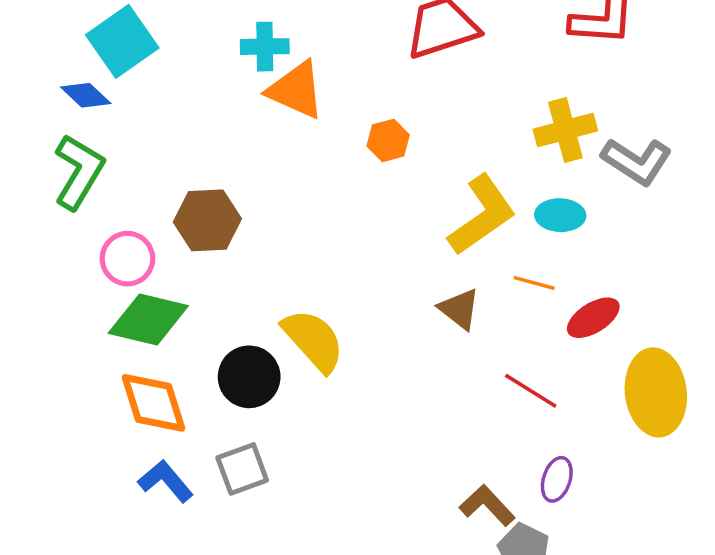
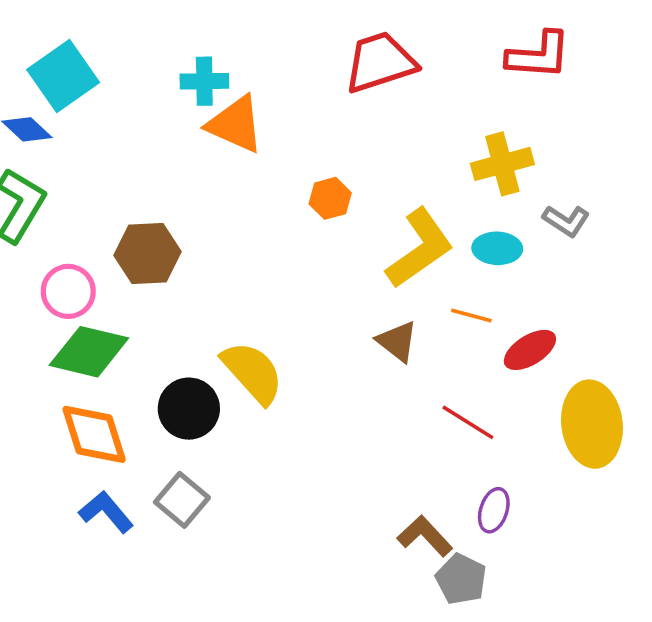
orange hexagon: (388, 140) -> (330, 198), moved
gray L-shape: (637, 161) -> (566, 221), moved, size x0.7
gray square: (242, 469) -> (182, 500), turned -30

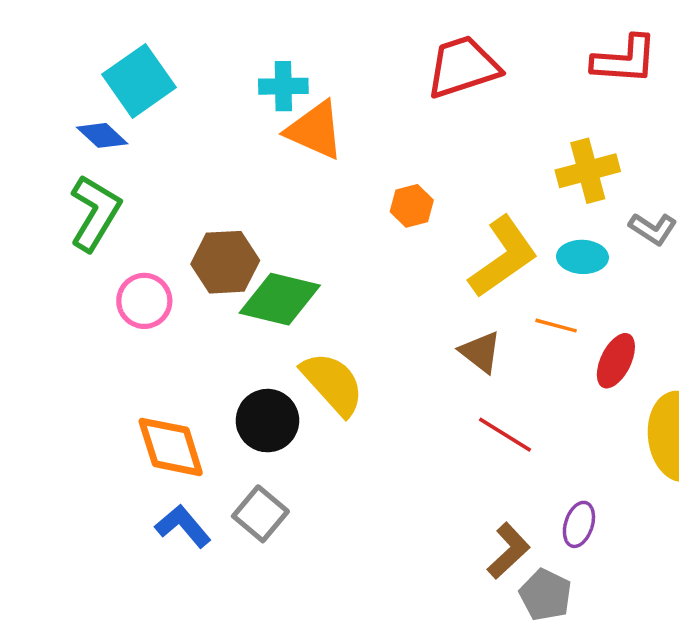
red ellipse: (530, 350) -> (616, 361), turned -32
green diamond: (89, 352) -> (280, 299), moved
red line: (468, 422) -> (505, 435), moved
brown L-shape: (425, 536) -> (509, 551), turned 90

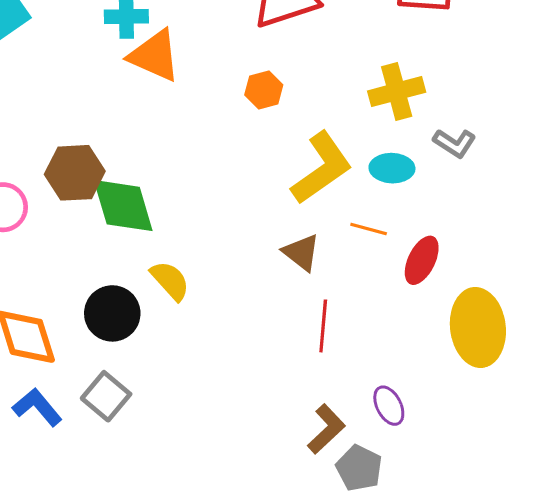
orange hexagon: (412, 206) -> (264, 90), moved
green diamond: (280, 299) -> (123, 206), turned 60
yellow semicircle: (333, 384) -> (170, 281), size x0.7
red line: (505, 435) -> (323, 326), turned 63
purple ellipse: (579, 524) -> (389, 406), turned -45

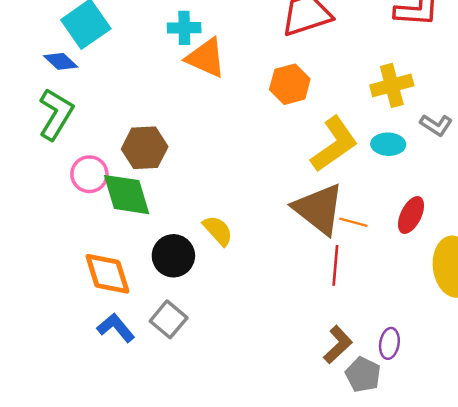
orange hexagon: (264, 90) -> (290, 84), size x1.4
green diamond: (123, 206) -> (127, 195), moved
orange line: (369, 229) -> (353, 222), moved
brown triangle: (301, 252) -> (319, 209), size x1.8
purple ellipse: (389, 406) -> (389, 343), moved, turned 36

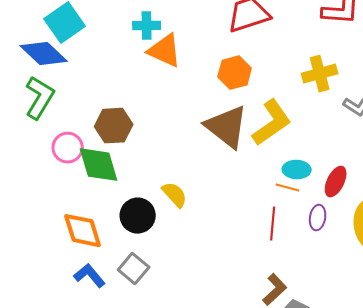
blue diamond: (61, 61) -> (44, 54), size x1.6
cyan ellipse: (388, 144) -> (297, 170), moved
brown triangle: (319, 209) -> (227, 127), moved
purple ellipse: (389, 343) -> (318, 218), moved

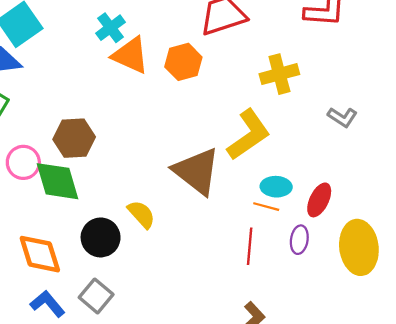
cyan cross: (147, 26) -> (111, 28), turned -36
orange hexagon: (235, 73) -> (183, 62), moved
yellow cross: (320, 74) -> (279, 74), moved
brown triangle: (227, 127) -> (197, 171), moved

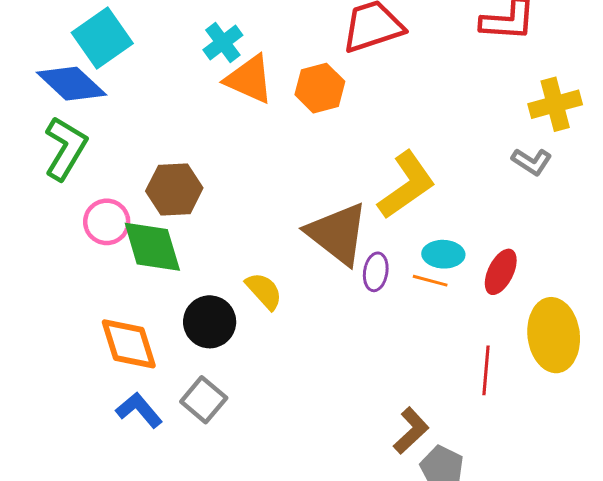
yellow cross: (279, 74) -> (555, 104), moved
purple ellipse: (299, 240) -> (376, 272), moved
red line: (250, 246) -> (486, 370), moved

